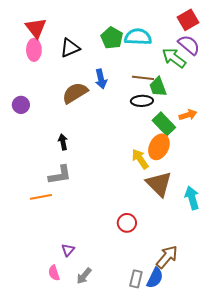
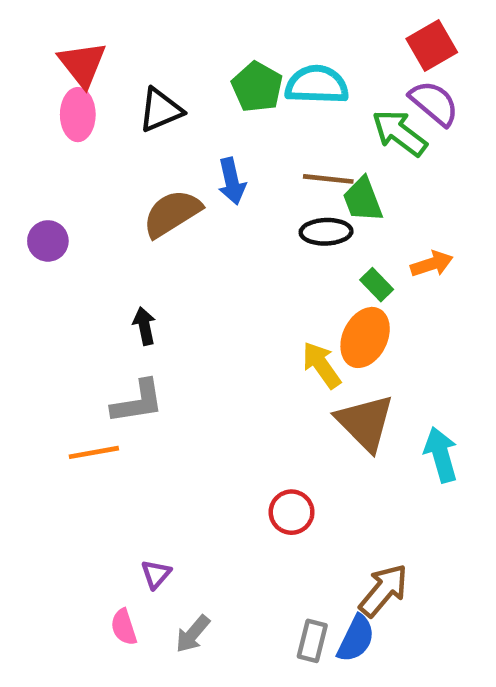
green rectangle: (164, 124) -> (377, 285), size x0.6

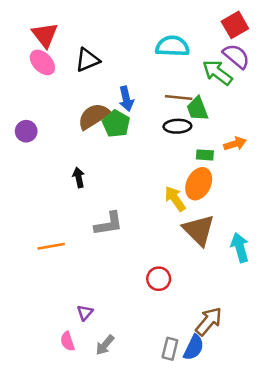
green pentagon: (257, 87) -> (116, 124), moved
pink ellipse: (78, 115) -> (42, 62), turned -44
green rectangle: (377, 285) -> (205, 155), turned -42
gray L-shape: (138, 402) -> (109, 224), moved

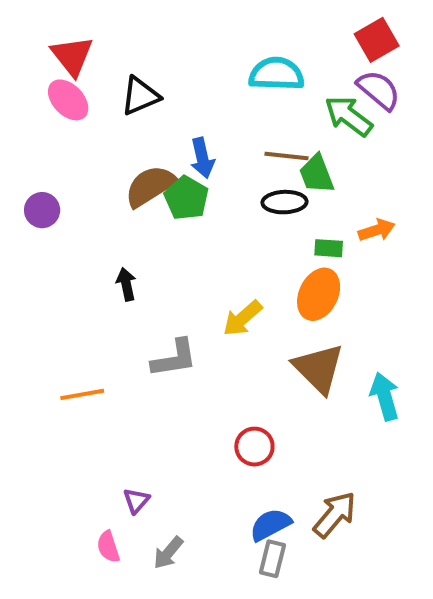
yellow arrow: (175, 199) -> (242, 318), moved, turned -96
blue semicircle: (194, 348) -> (270, 525), moved, turned -144

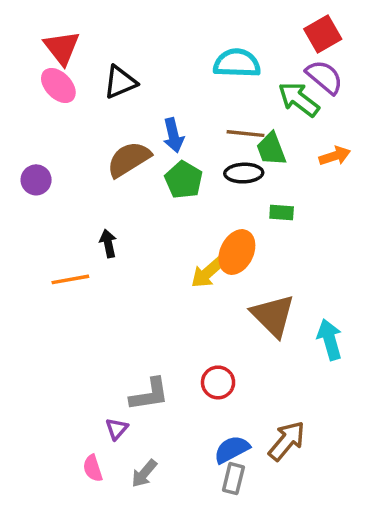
green pentagon: (186, 198) -> (184, 180), moved
orange arrow: (377, 230) -> (335, 156), moved
orange ellipse: (319, 294) -> (237, 252), moved
gray L-shape: (174, 358) -> (149, 394), moved
orange line: (82, 394) -> (70, 279), moved

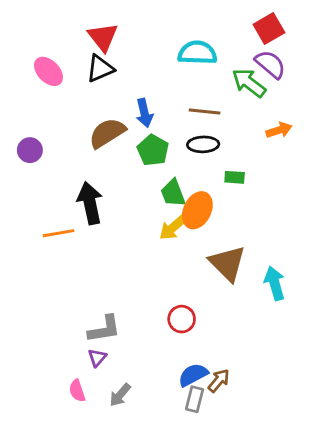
red triangle: (62, 48) -> (103, 37), moved
green trapezoid: (271, 149) -> (173, 193), moved
black arrow: (108, 243) -> (90, 203), size x1.8
gray L-shape: (149, 394) -> (104, 329), moved
brown arrow: (287, 441) -> (219, 381), moved, size x0.7

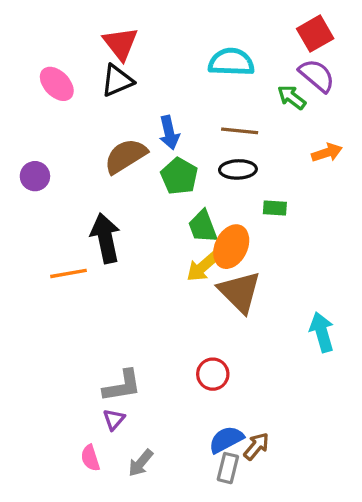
green arrow: (249, 83) -> (292, 97), size x0.7
brown triangle: (227, 263) -> (240, 292), moved

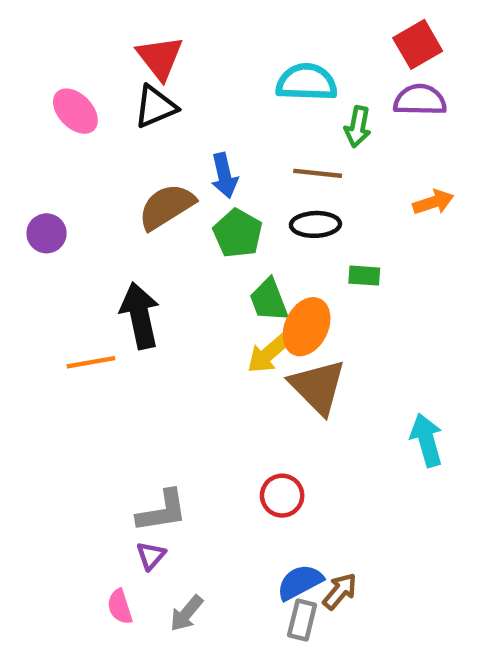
purple semicircle: (317, 75) -> (420, 100), turned -39
green arrow: (292, 97) -> (358, 127), moved, turned -116

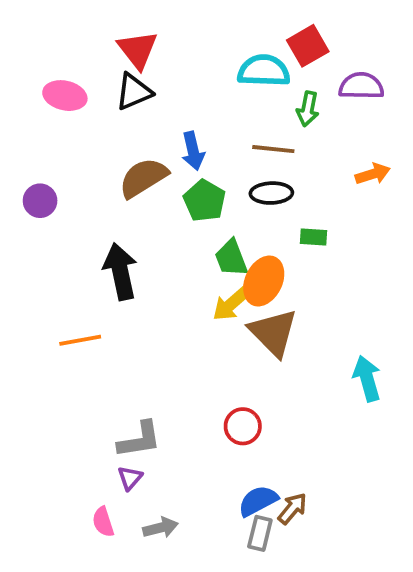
red square: (418, 44) -> (308, 46), moved
pink ellipse: (75, 111) -> (65, 96), turned -33
orange line: (91, 362) -> (80, 340), moved
gray arrow: (187, 613) -> (160, 528), turned -144

